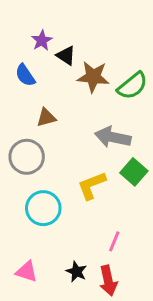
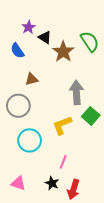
brown star: (93, 77) -> (63, 52), turned 30
green semicircle: (132, 86) -> (90, 41), moved, turned -85
gray arrow: (113, 137) -> (76, 92), turned 75
pink line: (114, 241) -> (63, 162), moved
red arrow: (108, 281) -> (73, 189), turned 30

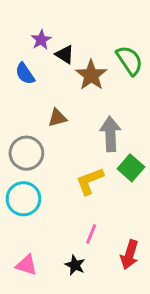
brown triangle: (32, 79) -> (57, 118), moved
cyan circle: (30, 140) -> (23, 199), moved
red arrow: (73, 189) -> (129, 255), moved

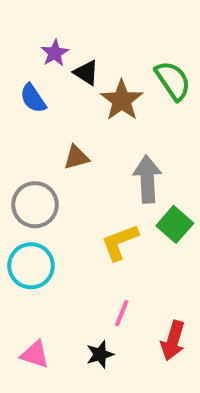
black star: (75, 265) -> (100, 354), turned 30

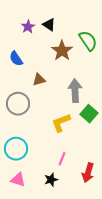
black triangle: (86, 73) -> (49, 25), moved
blue semicircle: (33, 98) -> (16, 59), moved
cyan circle: (31, 266) -> (16, 149), moved

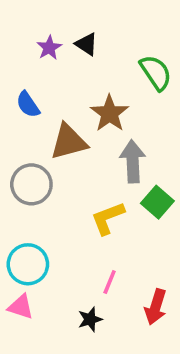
brown star: (62, 51) -> (110, 113), moved
brown triangle: (39, 80) -> (69, 142), size x1.6
pink triangle: (18, 180) -> (21, 307), moved

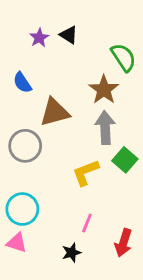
brown star: (110, 113) -> (104, 90), moved

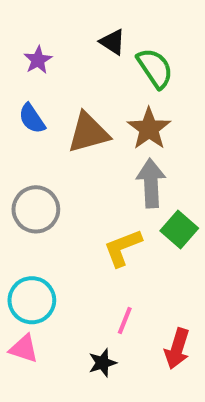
black triangle: (69, 35) -> (113, 42), moved
purple star: (39, 38) -> (38, 60), moved
green semicircle: (123, 57) -> (155, 68), moved
brown triangle: (55, 112) -> (88, 133), moved

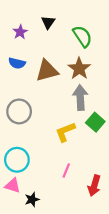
black triangle: (113, 42) -> (48, 22), moved, turned 32
blue semicircle: (32, 119) -> (17, 63), turned -42
black star: (102, 363) -> (32, 199), moved

